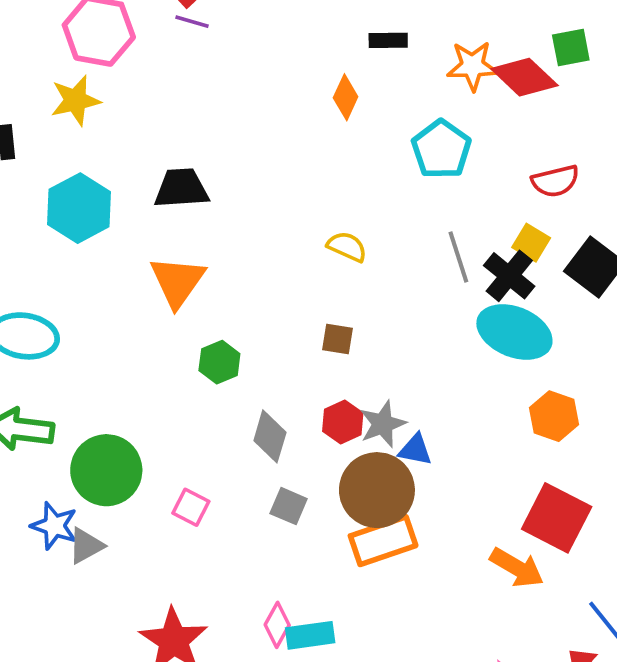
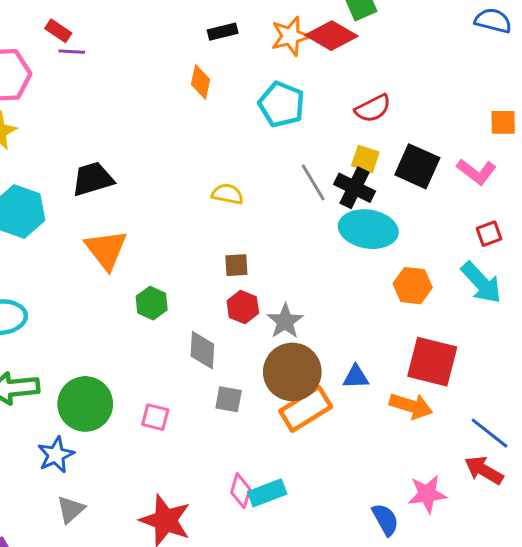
red hexagon: (343, 422) -> (243, 307), moved
blue triangle: (415, 450) -> (356, 377), moved
blue star: (54, 526) -> (56, 455), turned -30
gray triangle: (86, 546) -> (71, 509), moved

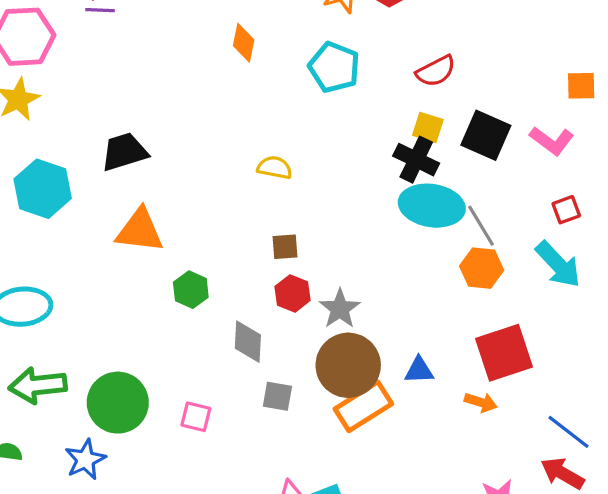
gray line: (313, 182) -> (481, 226), moved
orange triangle: (106, 250) -> (140, 231), turned -45
red square: (432, 362) -> (504, 353), turned -32
orange arrow: (411, 406) -> (481, 402), size x0.7

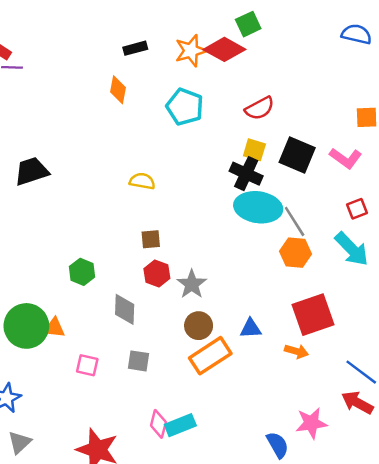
orange triangle: (140, 231) -> (54, 328), moved, size x0.6
brown circle: (348, 365) -> (199, 326), size x0.6
gray square: (277, 396) -> (138, 361), moved
green circle: (118, 403) -> (26, 326), moved

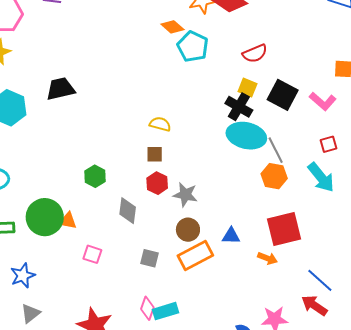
orange diamond: (118, 90) -> (172, 27), moved, turned -65
yellow semicircle: (142, 181) -> (160, 124), moved
gray star: (192, 284) -> (185, 195), turned -30
gray square: (138, 361) -> (149, 258), moved

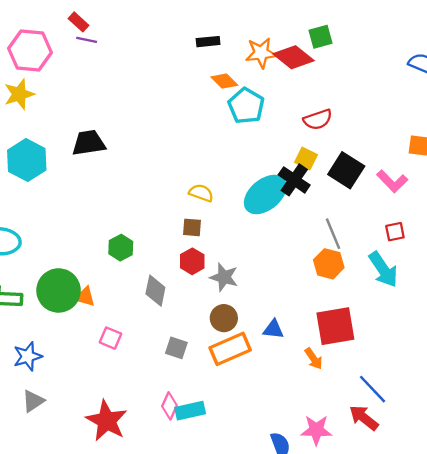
cyan ellipse: (246, 136) -> (265, 195), moved, turned -57
orange arrow: (267, 258) -> (314, 359), turned 30

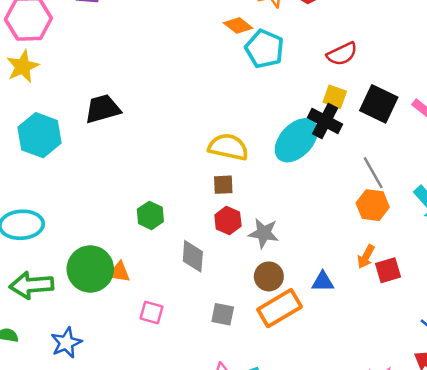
yellow semicircle: (201, 193) -> (228, 147), size x1.5
red square: (335, 326) -> (388, 270), size x0.6
orange arrow: (314, 359) -> (366, 257), moved, turned 70

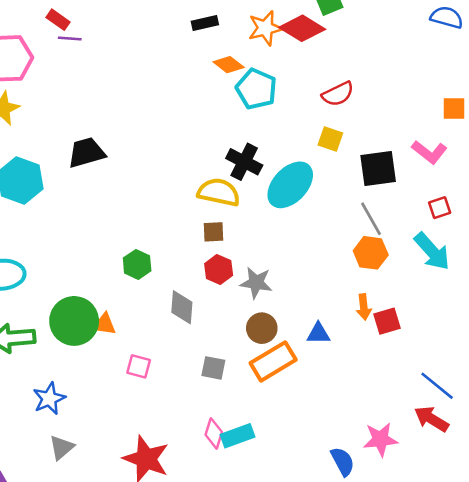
black square: (379, 104) -> (378, 169), moved, turned -33
black cross: (325, 121) -> (244, 162), moved
orange arrow: (366, 257) -> (364, 307), turned -35

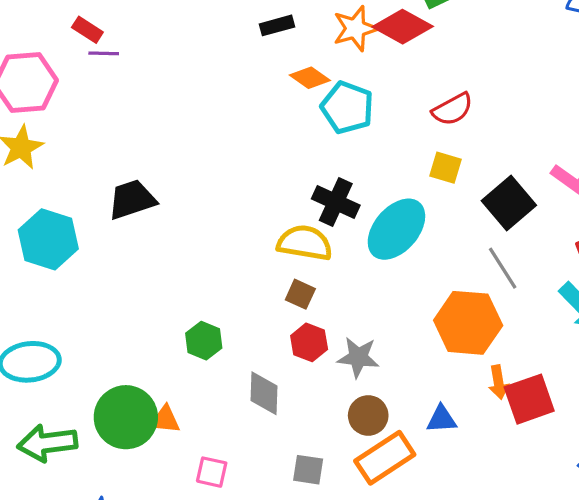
black square: (378, 169) -> (509, 203), turned -30
brown square: (213, 232) -> (300, 294), turned 30
orange hexagon: (371, 253) -> (468, 323), moved, size x1.5
red square: (387, 321) -> (529, 399), size x1.4

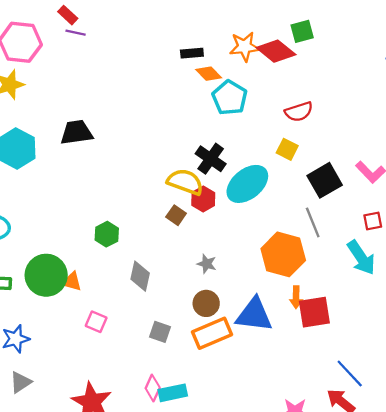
black rectangle: (277, 25) -> (192, 53), moved
red hexagon: (309, 342) -> (203, 199), moved
gray star: (358, 357) -> (207, 264), size x0.7
blue triangle: (442, 419) -> (254, 315), size x1.8

